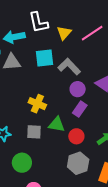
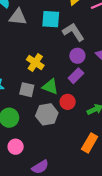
gray hexagon: (78, 163) -> (47, 114), moved

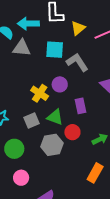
purple circle: (77, 56) -> (60, 84), moved
purple rectangle: (76, 76) -> (80, 106), turned -56
gray square: (27, 90) -> (32, 121), turned -35

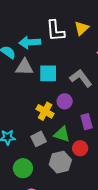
yellow triangle: (78, 28) -> (82, 28), moved
cyan square: (55, 50) -> (48, 73), moved

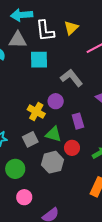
cyan arrow: (30, 42) -> (22, 15), moved
gray triangle: (24, 67) -> (18, 40), moved
cyan square: (48, 73) -> (39, 60), moved

